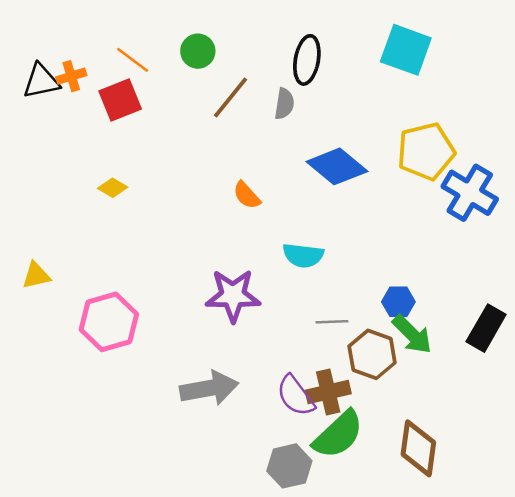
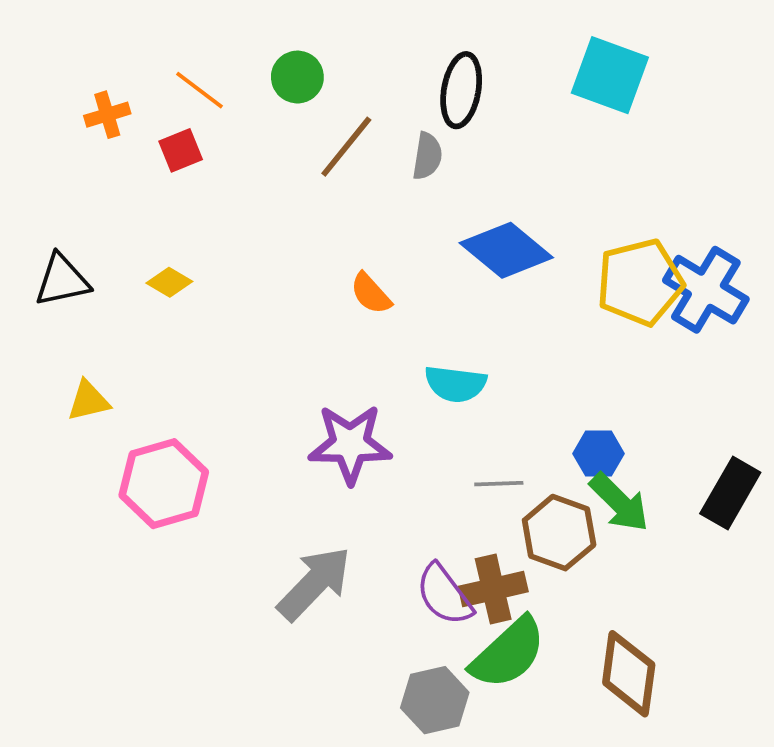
black triangle: (41, 81) -> (62, 280), moved
red square: (120, 100) -> (181, 150), size x0.7
yellow pentagon: (426, 151) -> (640, 282), moved
yellow triangle: (36, 275) -> (88, 401), moved
gray arrow: (209, 388) -> (314, 583), turned -36

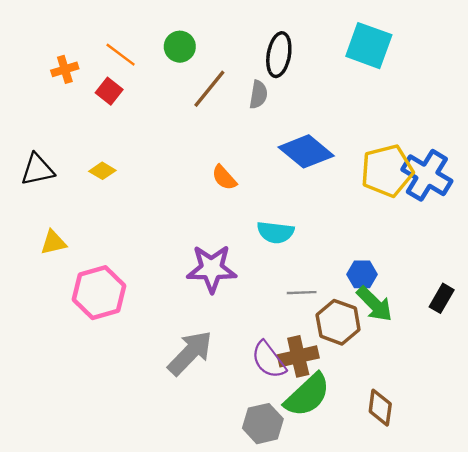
red square: (181, 150) -> (109, 91), turned -30
black rectangle: (730, 493) -> (442, 298), size x0.7
brown diamond: (629, 674) -> (380, 408), size x0.7

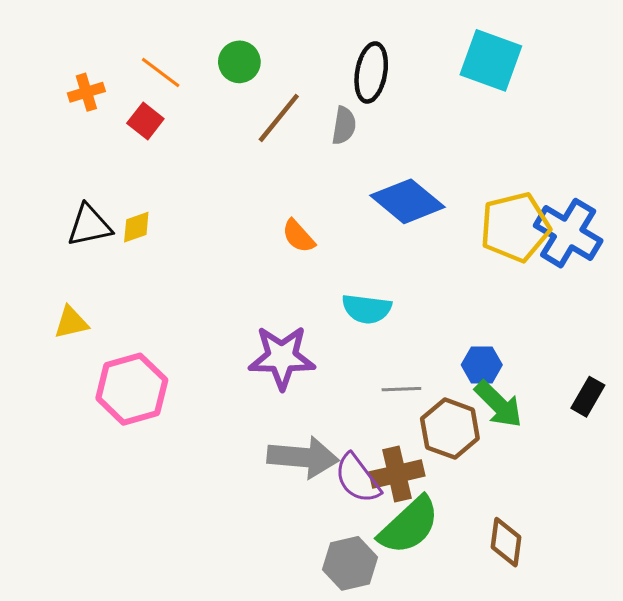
black triangle: (37, 170) -> (89, 226), moved
yellow diamond: (102, 171) -> (136, 227), turned -50
gray arrow: (190, 353) -> (303, 457), moved, turned 51

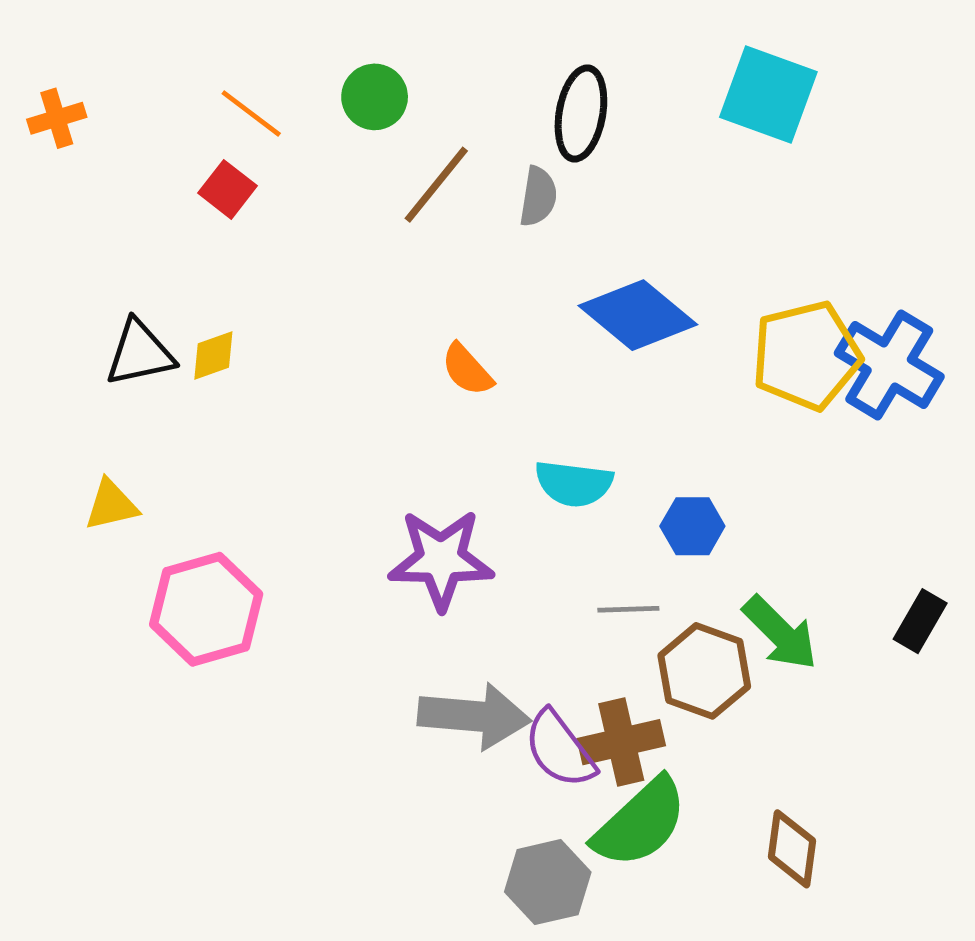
orange cross: (86, 92) -> (57, 118), moved
blue hexagon: (482, 365) -> (692, 526), moved

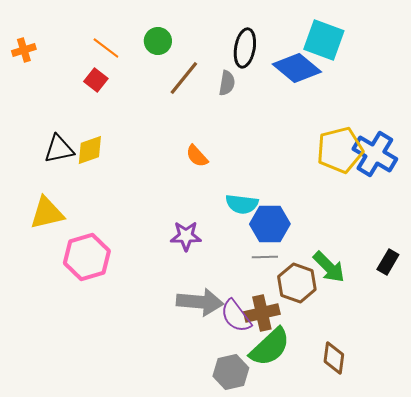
blue diamond: (638, 315) -> (297, 68), moved
yellow diamond: (213, 355) -> (90, 150), size x1.4
yellow triangle: (111, 505) -> (47, 213), size x1.5
blue hexagon: (692, 526) -> (270, 224), moved, size x1.5
purple star: (441, 559) -> (186, 236), size x0.7

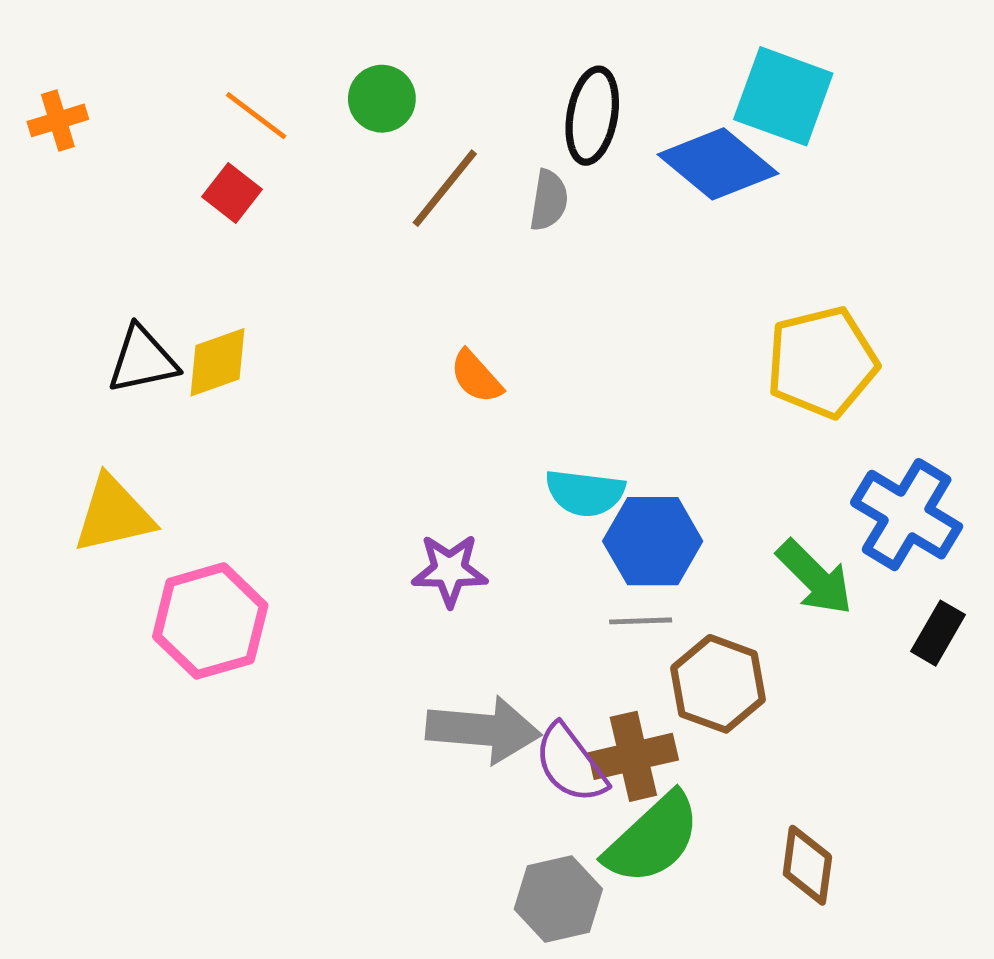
blue cross: (375, 154) -> (907, 515), moved
green arrow: (329, 267) -> (815, 577), moved

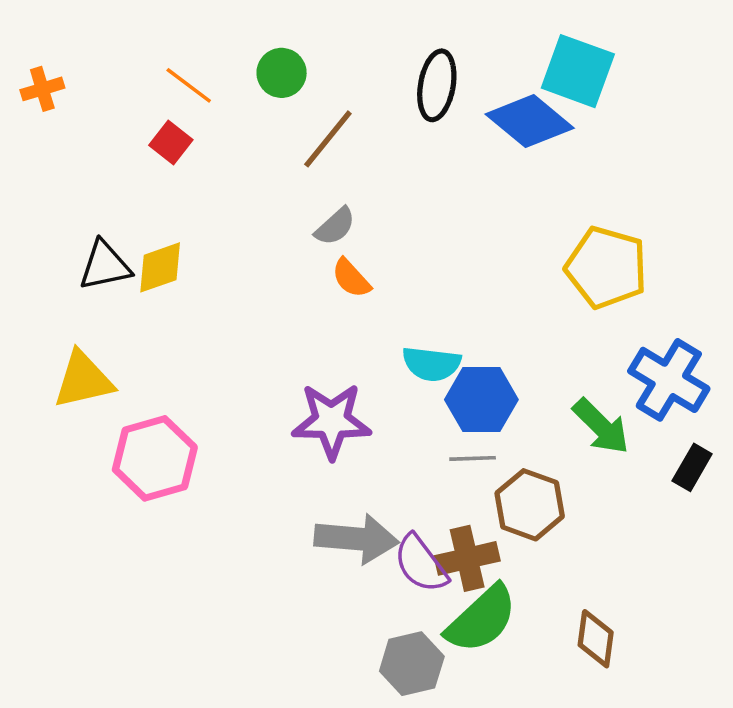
gray semicircle: (549, 200) -> (335, 226), moved, turned 39
yellow pentagon: (822, 362) -> (606, 267), turned 30
purple star: (450, 570) -> (331, 421), size x1.4

